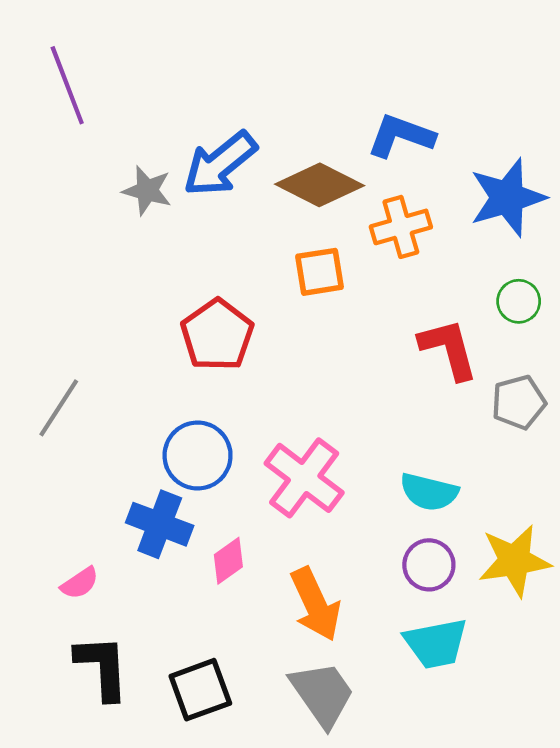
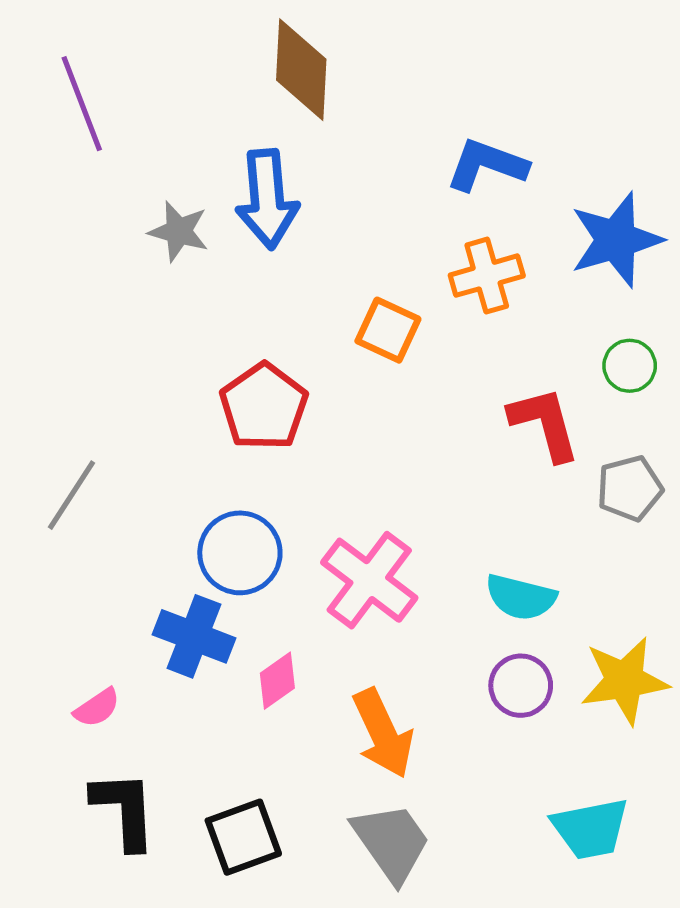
blue arrow: (220, 164) -> (267, 199), turned -56
brown diamond: (320, 185) -> (301, 70), moved, turned 66
orange square: (320, 272) -> (388, 330), turned 34
cyan trapezoid: (436, 643) -> (590, 829), moved

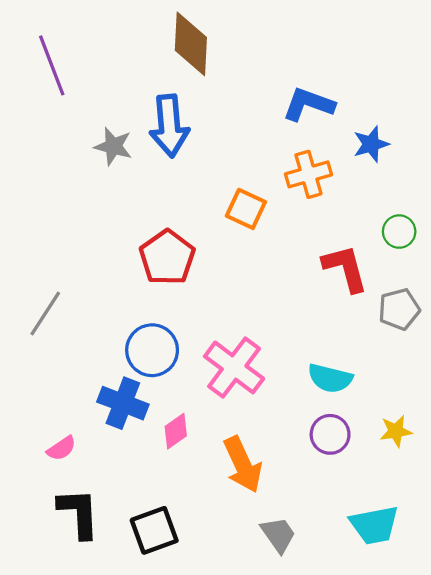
blue star: (616, 240) -> (371, 144), moved, size x0.6
yellow star: (625, 681) -> (396, 431), size x0.6
gray trapezoid: (391, 842) -> (278, 535), moved, size x0.7

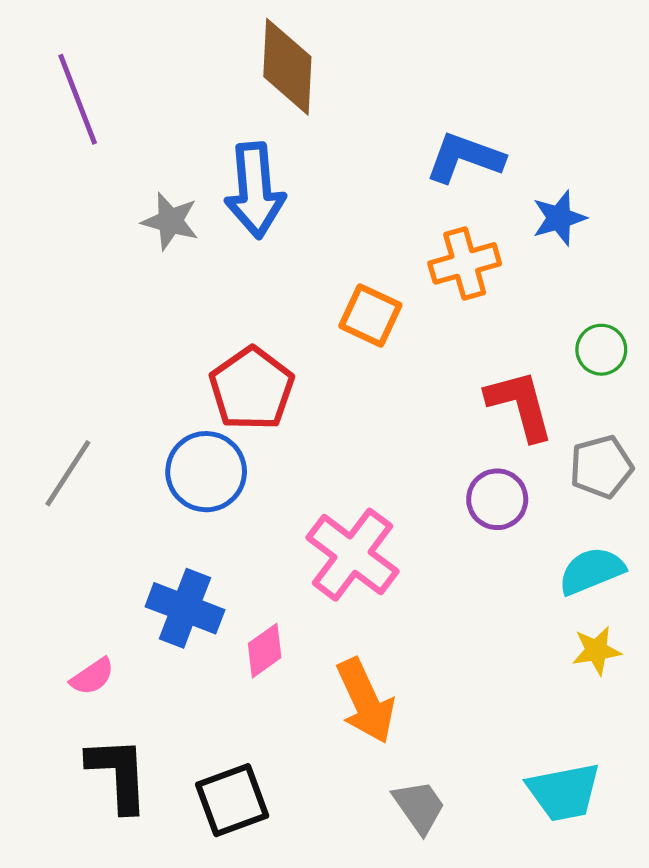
blue circle: (152, 350) -> (206, 472), moved
cyan semicircle: (330, 378) -> (592, 571), moved, turned 144
purple circle: (330, 434) -> (497, 499), moved

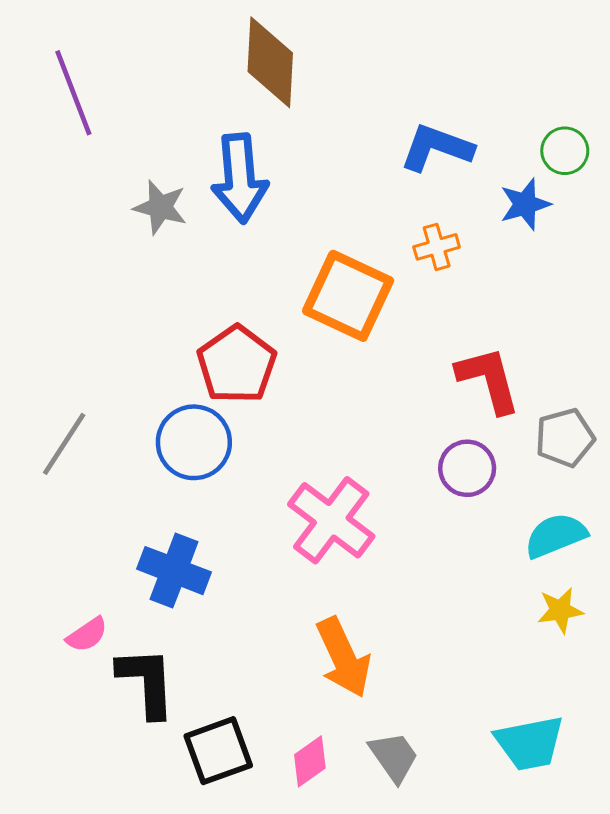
orange cross: (465, 263) -> (437, 247), size x0.7
orange square: (370, 316) -> (348, 296), size x1.5
green circle: (601, 350) -> (565, 151), moved
pink diamond: (265, 651) -> (310, 761), moved
black L-shape: (118, 774) -> (147, 682), moved

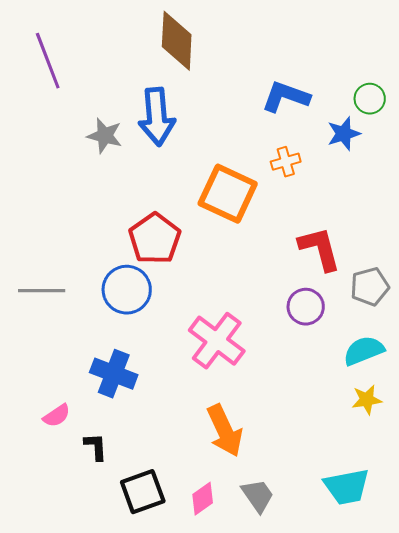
gray line: (64, 444) -> (42, 291), turned 57
black L-shape: (147, 682) -> (96, 447), size x0.6

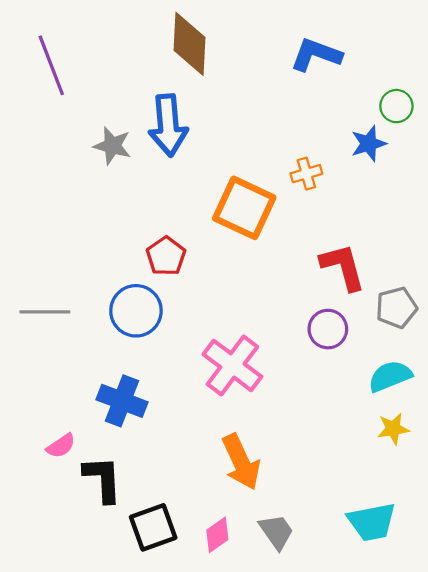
blue L-shape: (286, 97) -> (316, 55), moved
red pentagon: (155, 239) -> (166, 256), size x0.7
black L-shape: (96, 447) -> (103, 479), size x1.6

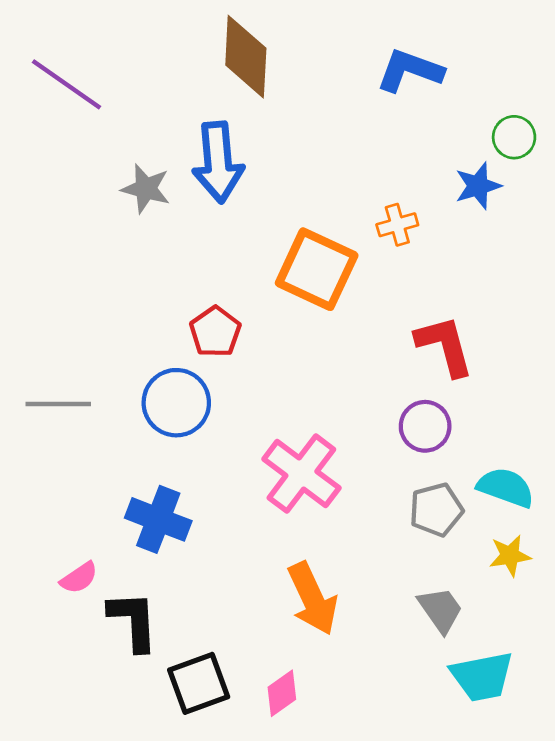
purple line: (51, 65) -> (67, 84), turned -34
gray pentagon: (396, 308) -> (436, 510), moved
cyan semicircle: (390, 376) -> (506, 487), turned 42
gray trapezoid: (276, 532) -> (440, 610), moved

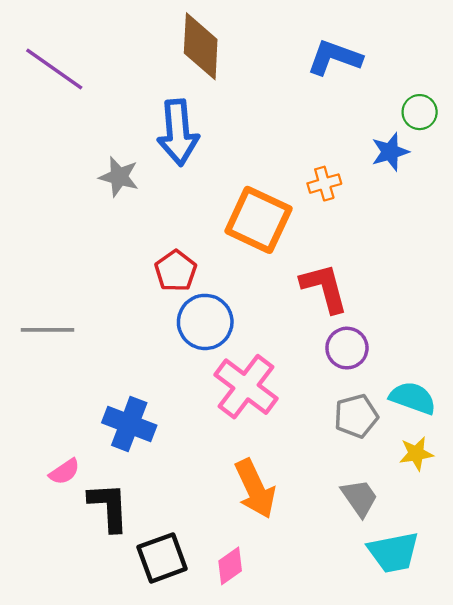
gray star: (146, 189) -> (119, 177), moved
red L-shape: (445, 346) -> (324, 288), moved
blue circle: (176, 403) -> (205, 322), moved

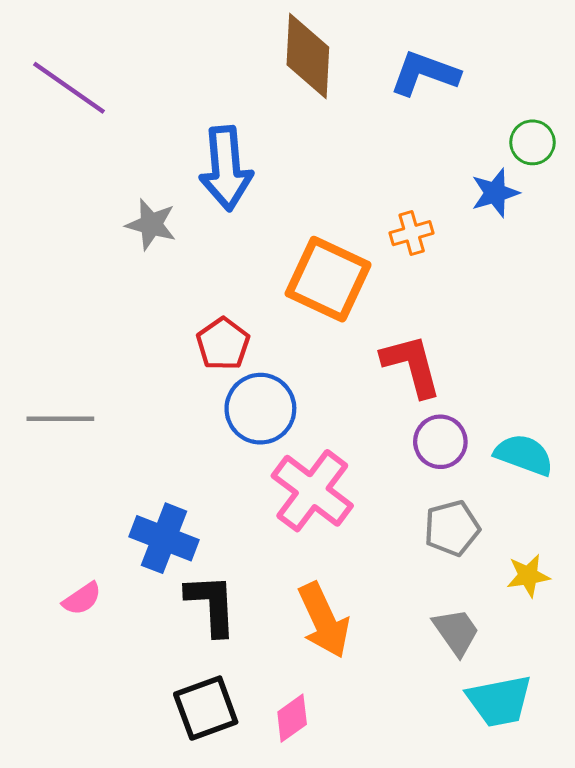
brown diamond: (201, 46) -> (308, 56), moved
cyan semicircle: (413, 398) -> (524, 455), moved
black L-shape: (109, 507) -> (211, 604), moved

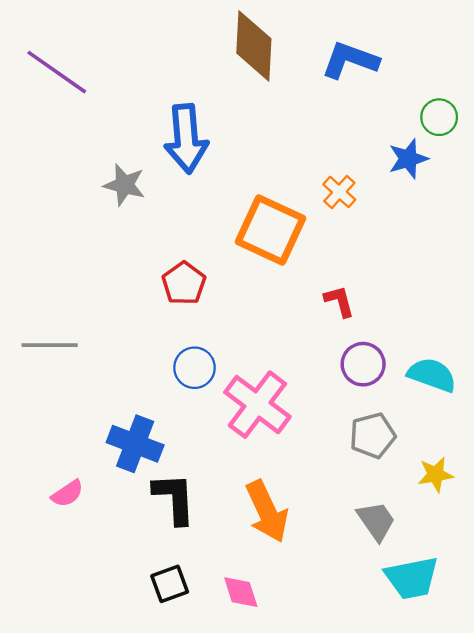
orange cross: (412, 233) -> (339, 192), turned -32
red L-shape: (412, 365) -> (339, 301), size x0.6
blue circle: (260, 409) -> (194, 368), moved, size x0.7
black square: (206, 708) -> (170, 584), size x0.7
pink diamond: (292, 718) -> (241, 592), turned -72

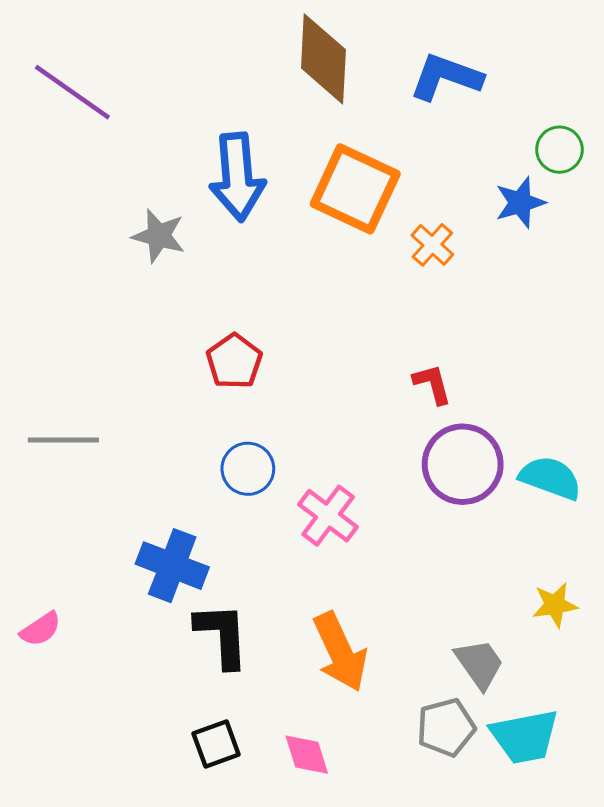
orange square: (270, 230) -> (355, 189), moved
purple circle: (363, 364) -> (463, 464), size x1.4
pink cross: (257, 405) -> (328, 516), size x0.7
gray pentagon: (373, 435) -> (446, 727), moved
pink semicircle: (67, 494) -> (41, 629), moved

